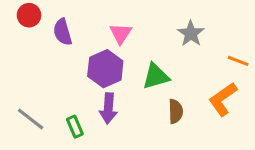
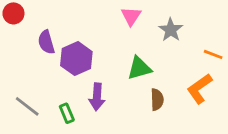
red circle: (29, 15) -> (13, 13), moved
purple semicircle: (63, 32) -> (46, 42), moved
pink triangle: (121, 34) -> (131, 16), moved
purple hexagon: (105, 69) -> (76, 59), moved

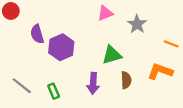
pink triangle: (131, 16) -> (105, 13), turned 35
orange L-shape: (199, 89) -> (160, 71), turned 55
purple arrow: (97, 97) -> (93, 83), moved

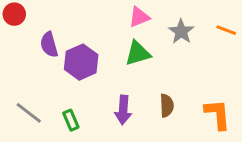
orange line: (171, 44) -> (226, 30), moved
green triangle: (112, 55) -> (138, 53), moved
orange L-shape: (160, 71) -> (218, 114), moved, turned 65

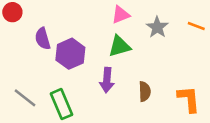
purple arrow: (123, 110) -> (107, 80), moved
green rectangle: (71, 120) -> (62, 104), size x1.6

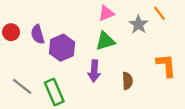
red circle: (12, 12) -> (11, 32), moved
orange line: (196, 26) -> (160, 13), moved, turned 32
orange L-shape: (189, 99) -> (166, 65), moved

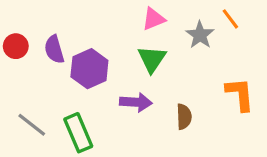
green triangle: (105, 41) -> (152, 59), turned -40
purple arrow: (94, 71) -> (136, 102), turned -90

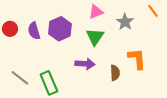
orange line: (230, 19) -> (153, 11), moved
purple hexagon: (89, 69) -> (60, 29), moved
orange L-shape: (240, 94) -> (137, 59), moved

